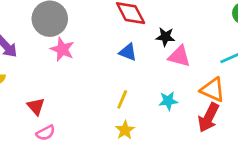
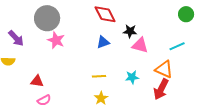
blue triangle: (128, 52) -> (103, 42), turned -40
yellow line: (122, 99) -> (99, 76), turned 64
red triangle: (36, 106) -> (37, 81), turned -40

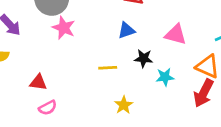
black star: (130, 31) -> (144, 58), moved
yellow line: (99, 76) -> (108, 68), moved

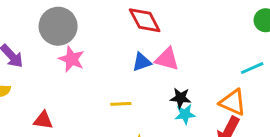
pink triangle: (176, 34) -> (167, 59), moved
black star: (144, 58) -> (181, 98), moved

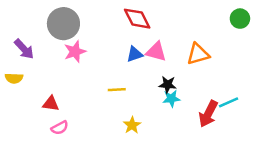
pink star: (72, 59) -> (75, 52), turned 30
cyan line: (252, 68) -> (229, 102), moved
orange triangle: (233, 102) -> (198, 54), moved, turned -40

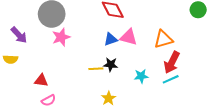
black star: (168, 85) -> (111, 65), moved
cyan line: (229, 102) -> (171, 79), moved
red arrow: (208, 114) -> (172, 62), moved

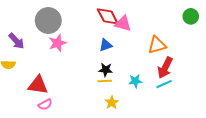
pink triangle: (129, 37) -> (123, 24), moved
yellow line: (96, 69) -> (105, 81), moved
red triangle: (41, 80) -> (38, 85), size x1.5
yellow star: (109, 98) -> (112, 103), moved

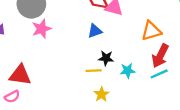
black star: (106, 70) -> (106, 58), moved
pink semicircle: (45, 105) -> (12, 97), moved

